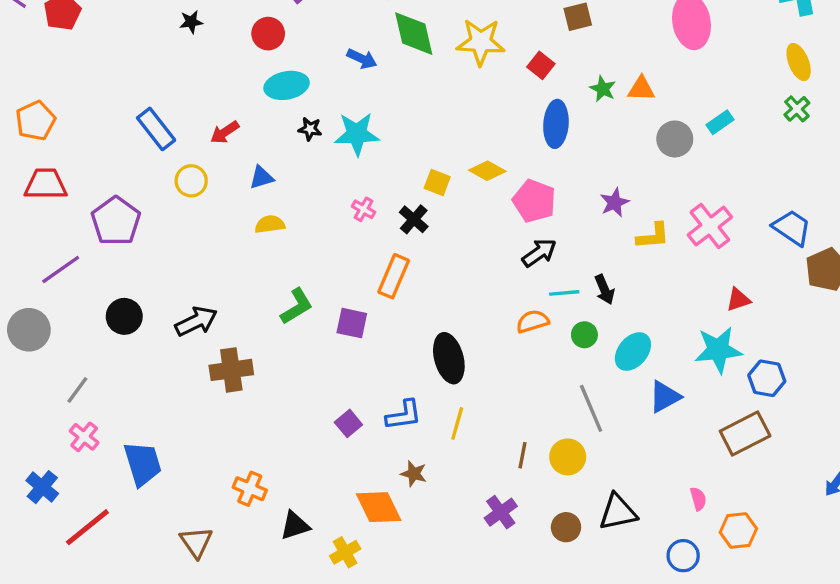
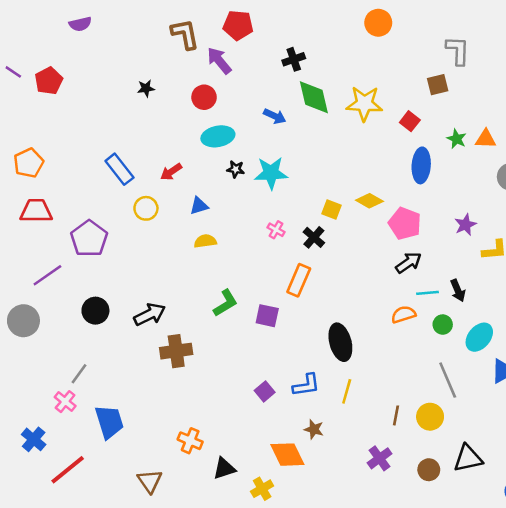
gray line: (77, 390) -> (79, 374), moved

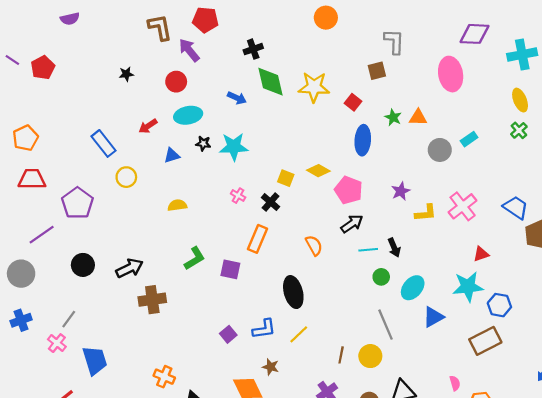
red arrow: (171, 172) -> (148, 126), moved
blue triangle: (199, 206) -> (172, 155), moved
orange semicircle: (404, 314) -> (314, 245), moved, turned 78
yellow line: (347, 391) -> (299, 334), turned 30
blue cross: (34, 439) -> (21, 320), moved, turned 30

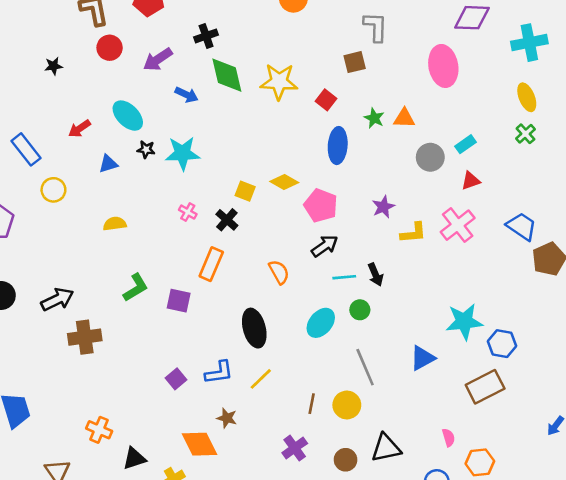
purple arrow: (189, 50) -> (158, 59), moved, turned -85
red circle: (176, 82) -> (110, 48), moved
cyan ellipse: (188, 115) -> (128, 116), turned 56
red triangle: (481, 254) -> (471, 181), moved
cyan ellipse: (413, 288) -> (321, 323), moved

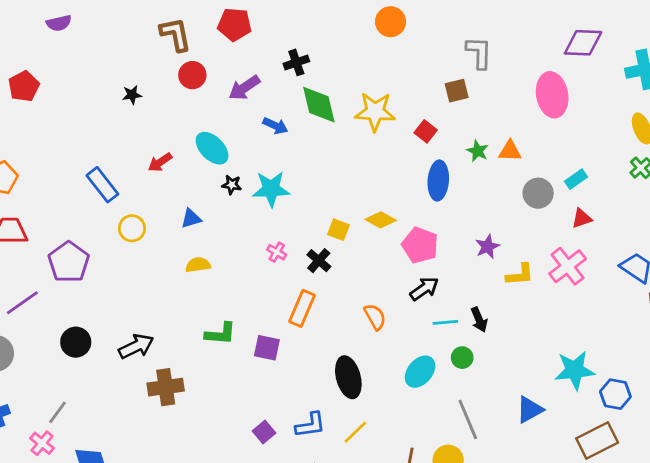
blue triangle: (108, 164) -> (191, 218), moved
green L-shape: (136, 288) -> (220, 334), turned 36

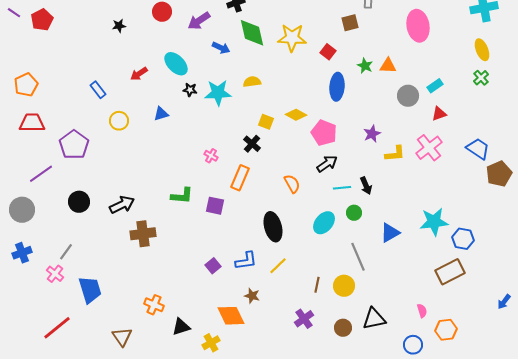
blue rectangle: (102, 185) -> (98, 90), size x0.7
pink cross: (277, 252) -> (211, 156), moved
yellow semicircle: (198, 265) -> (252, 82), moved
blue triangle: (530, 410) -> (390, 233), moved

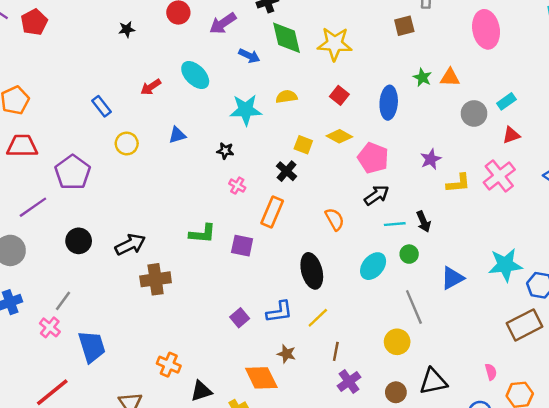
red square: (328, 52) -> (339, 95), moved
black star: (190, 90) -> (225, 151), moved
brown line: (317, 285) -> (336, 351), moved

